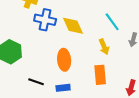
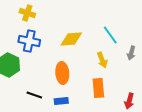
blue cross: (45, 20) -> (29, 41), moved
yellow diamond: (73, 26) -> (71, 39), turned -70

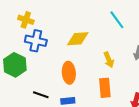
yellow cross: (27, 13) -> (26, 20), moved
cyan line: (110, 35) -> (117, 20), moved

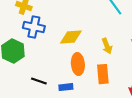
yellow diamond: (78, 39) -> (71, 37), moved
orange ellipse: (69, 73) -> (78, 64), moved

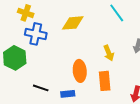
yellow diamond: (71, 37) -> (73, 23), moved

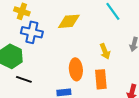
black line: (41, 88) -> (24, 79), moved

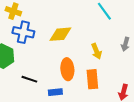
yellow diamond: (69, 21) -> (60, 34), moved
black line: (24, 79) -> (29, 79), moved

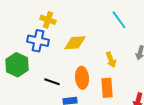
yellow cross: (13, 11) -> (48, 20), moved
black line: (29, 79) -> (52, 82), moved

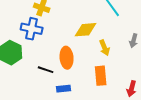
yellow diamond: (75, 43) -> (86, 30), moved
orange ellipse: (82, 78) -> (67, 58), moved

